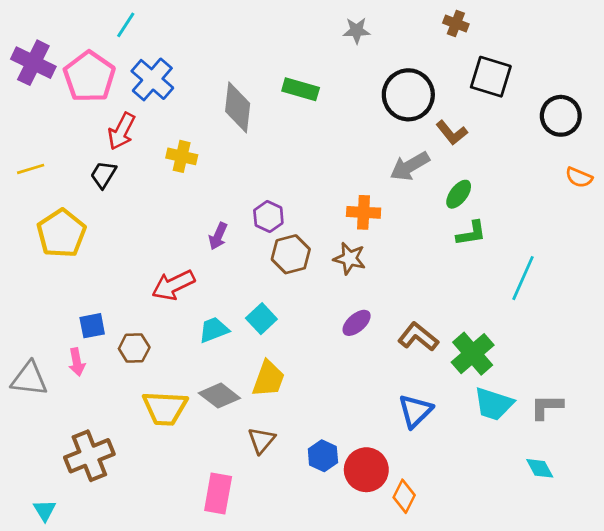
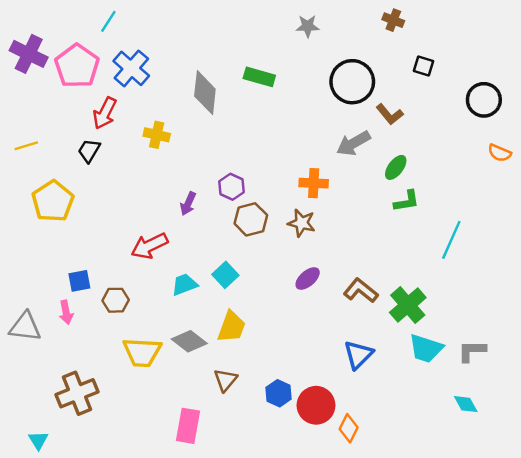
black square: (491, 77) -> (423, 66), size x0.6

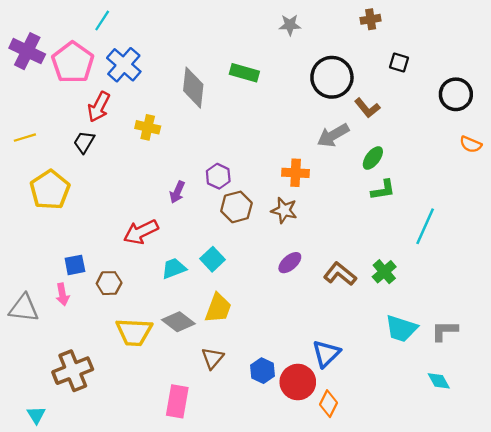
brown cross: (393, 20) -> (371, 19), turned -30
green cross: (408, 305) -> (384, 272), moved, size x0.7
blue triangle: (358, 355) -> (326, 354), moved

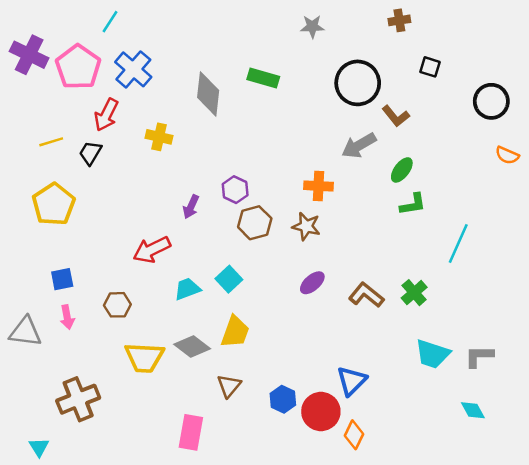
yellow line: (25, 138) -> (51, 142), moved
blue square: (75, 265) -> (62, 279), moved

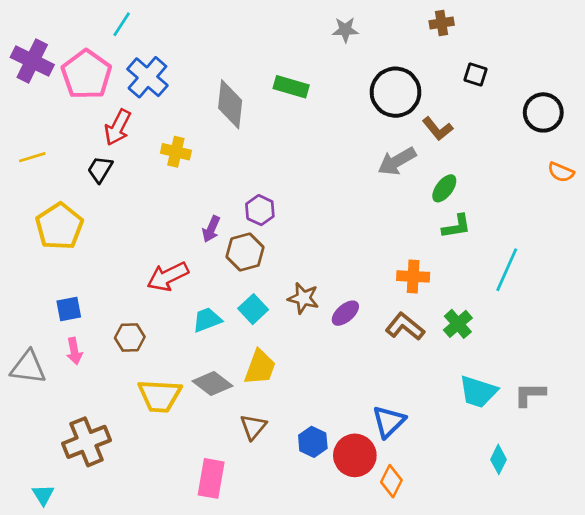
yellow line: (51, 142) -> (32, 157), moved
orange cross: (318, 186) -> (413, 276), moved
brown hexagon: (255, 223) -> (245, 252), moved
brown star: (306, 226) -> (303, 298), moved
cyan diamond: (473, 410) -> (499, 459), moved, turned 55

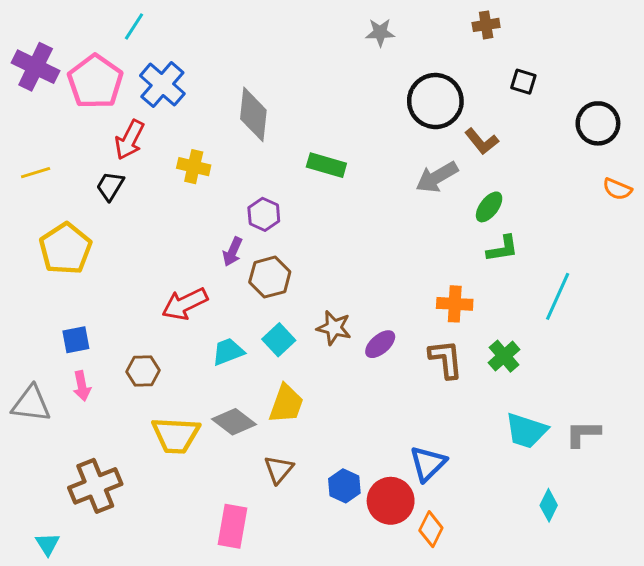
green rectangle: (291, 87) -> (326, 165), moved
purple hexagon: (260, 210) -> (264, 214), moved
brown L-shape: (405, 327) -> (446, 359), turned 45

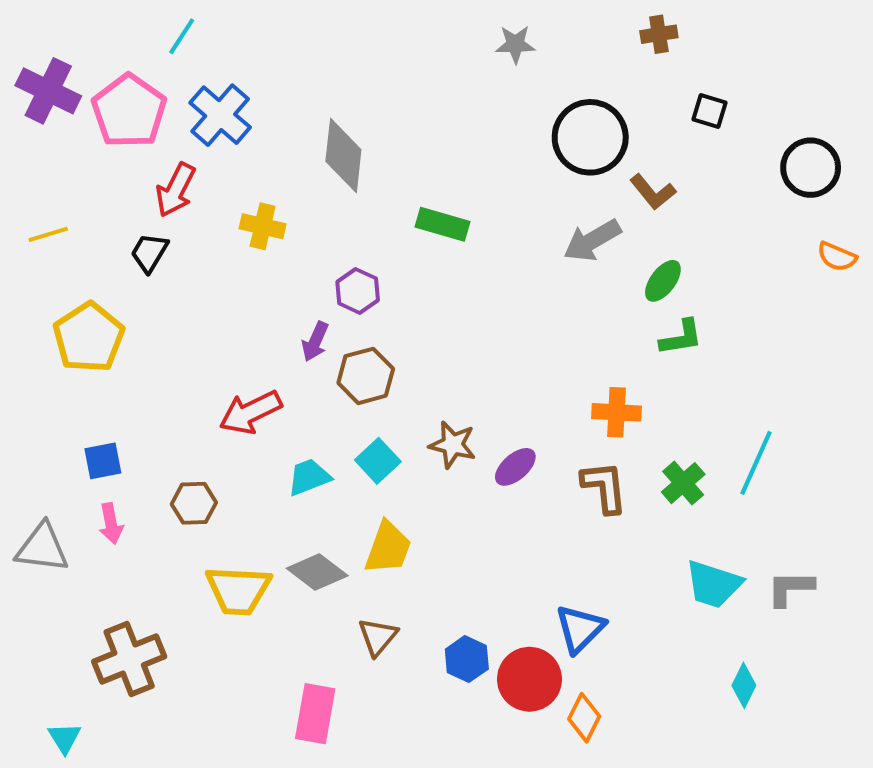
cyan line: (558, 296) -> (756, 463), moved

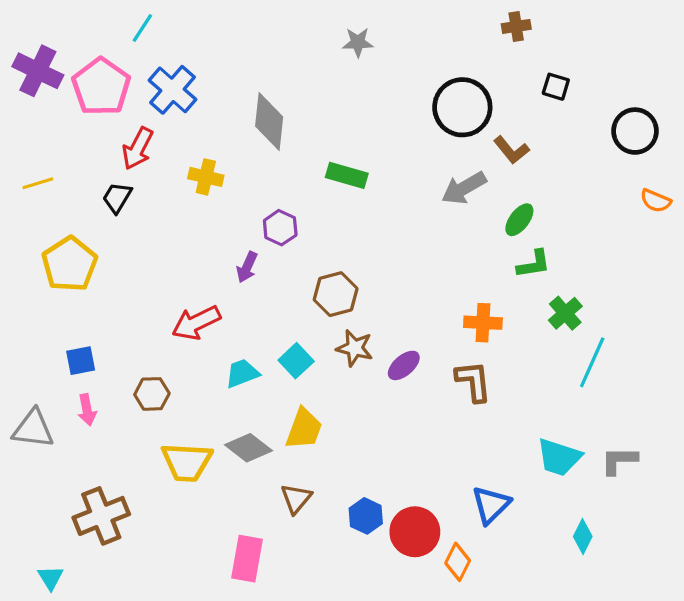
gray star: (515, 44) -> (358, 42), moved
brown hexagon: (366, 376) -> (336, 294), moved
green cross: (683, 483) -> (565, 313), moved
blue triangle: (580, 629) -> (491, 505), moved

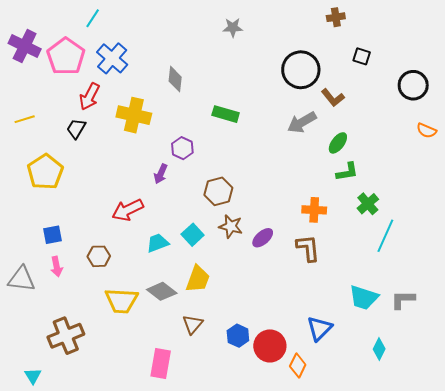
gray diamond: (269, 122) -> (175, 79), size x0.7
yellow cross: (206, 177) -> (134, 115), size x1.5

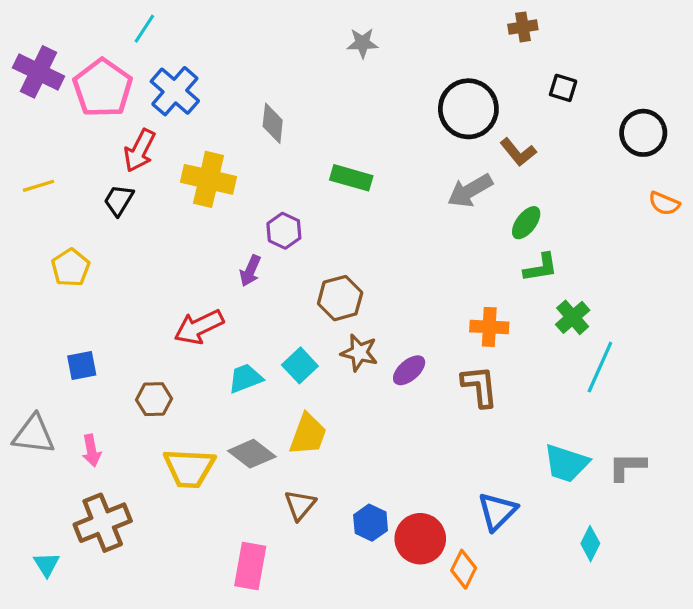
yellow pentagon: (45, 172) -> (71, 268), size x0.7
pink arrow: (57, 267) -> (91, 450), moved
cyan triangle: (33, 376) -> (47, 564), moved

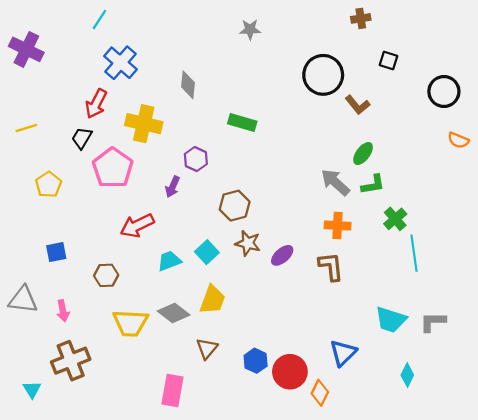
pink pentagon: (103, 88) -> (113, 168), moved
gray arrow: (470, 191) -> (335, 182), moved, turned 72
cyan line: (600, 367) -> (414, 253), turned -32

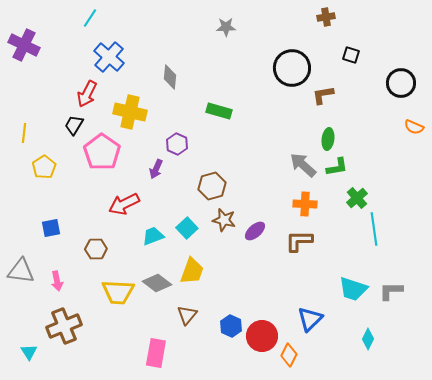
brown L-shape: (358, 105) -> (323, 95), turned 120
yellow line: (26, 128) -> (24, 133), moved, turned -66
green ellipse: (363, 154) -> (328, 139), turned -30
brown L-shape: (331, 266) -> (299, 241), turned -84

